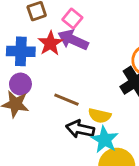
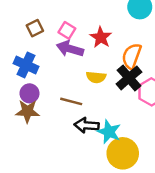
red star: (50, 43) -> (101, 37), moved
blue cross: (21, 51) -> (26, 65), turned 30
yellow semicircle: (100, 116) -> (96, 77), moved

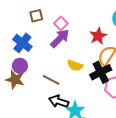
red star: (101, 37) -> (98, 36), moved
purple arrow: (70, 49) -> (60, 38), turned 105

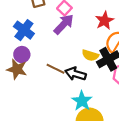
yellow semicircle: (75, 65) -> (90, 55), moved
black arrow: (59, 101) -> (76, 74), moved

